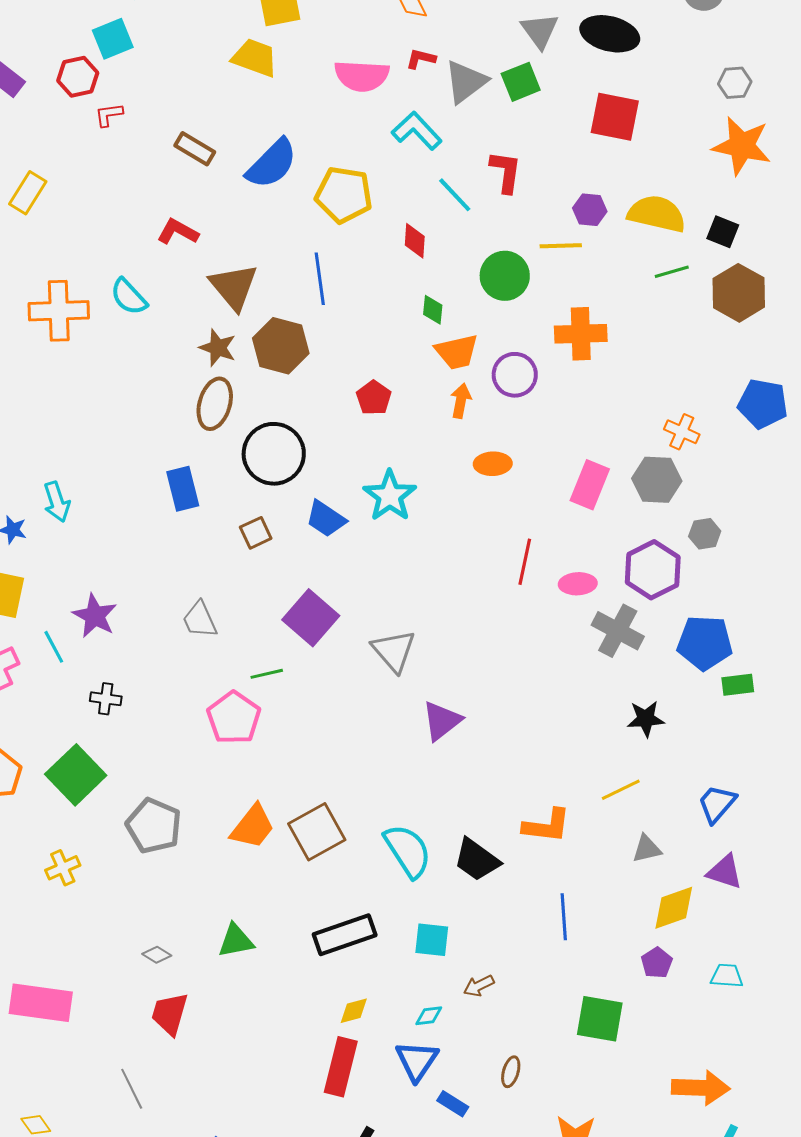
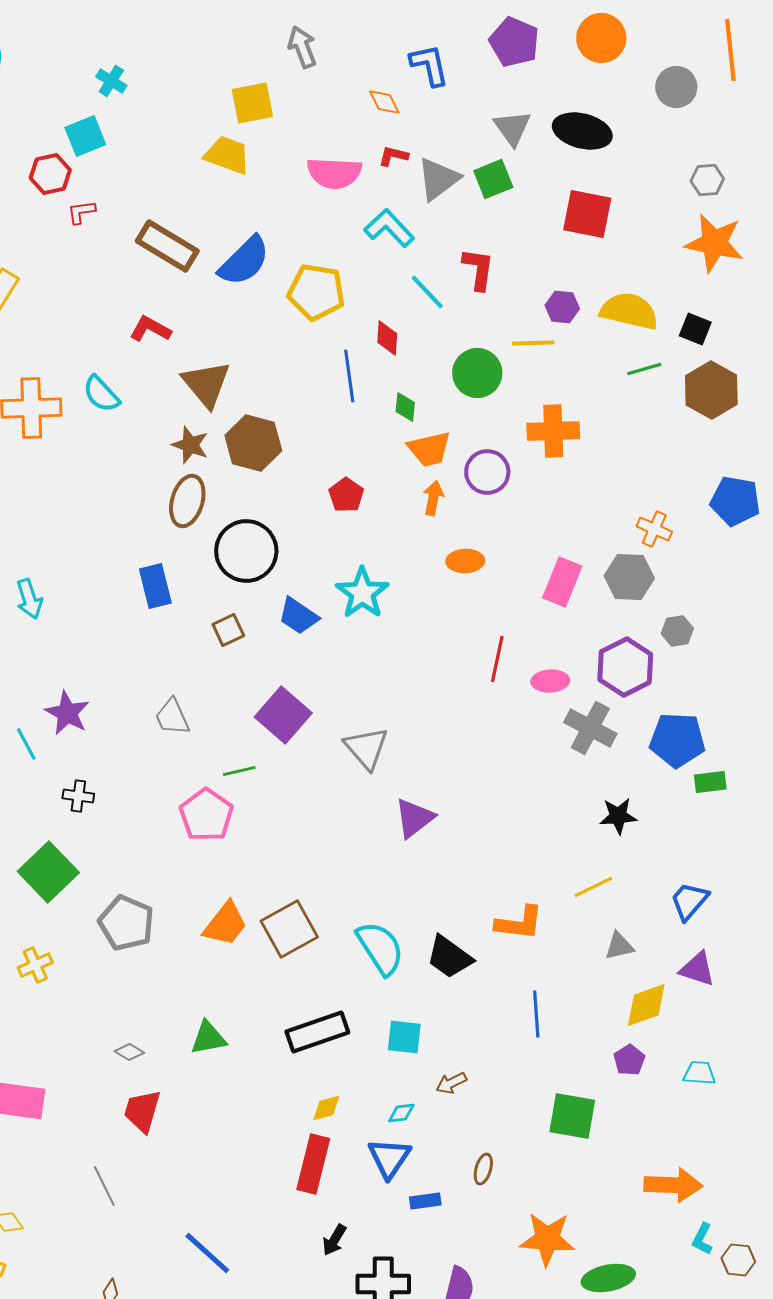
brown rectangle: (195, 149) -> (167, 246), size x1.5
blue line: (320, 279) -> (349, 376), moved
blue rectangle: (453, 1104) -> (425, 1201), turned -40

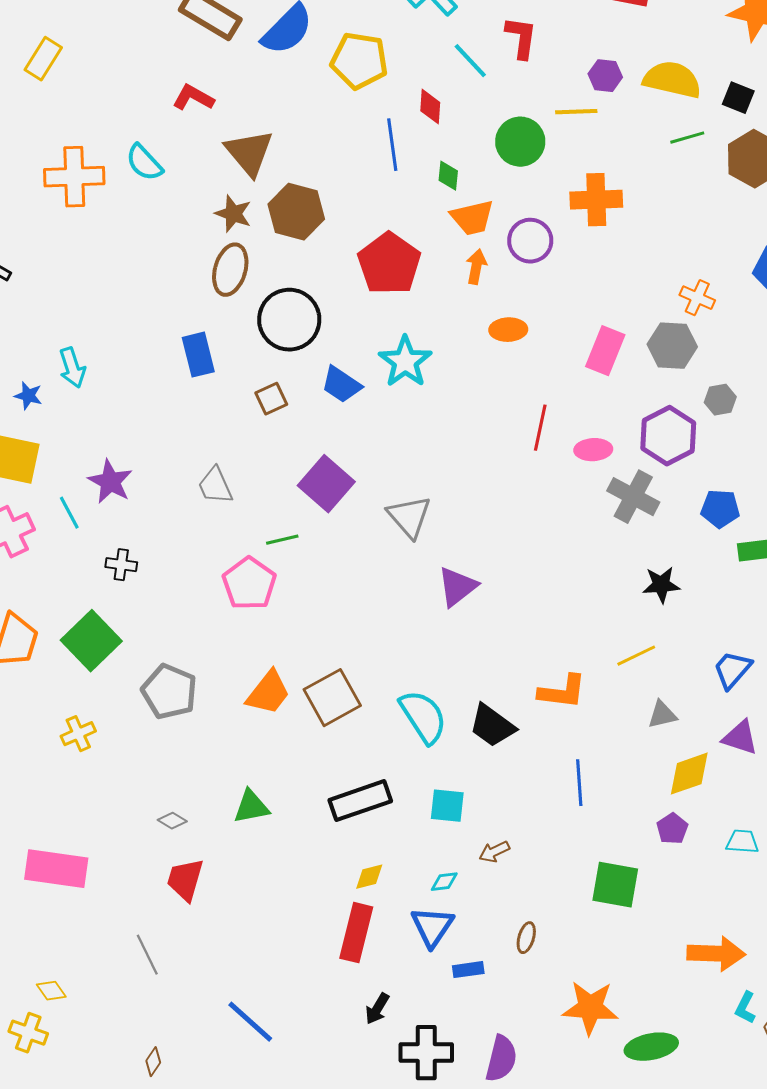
red pentagon: (346, 495) -> (389, 264), size x1.8
blue pentagon: (677, 740) -> (720, 509), size x0.7

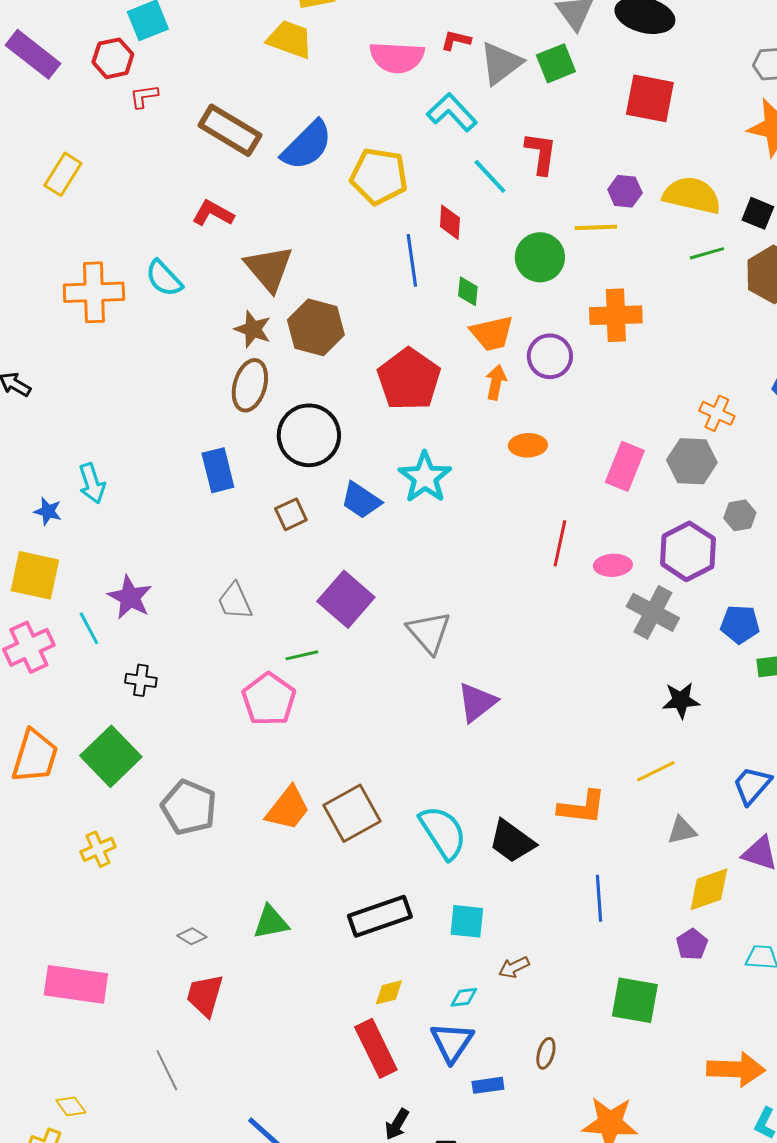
red rectangle: (356, 933) -> (376, 1048), turned -40

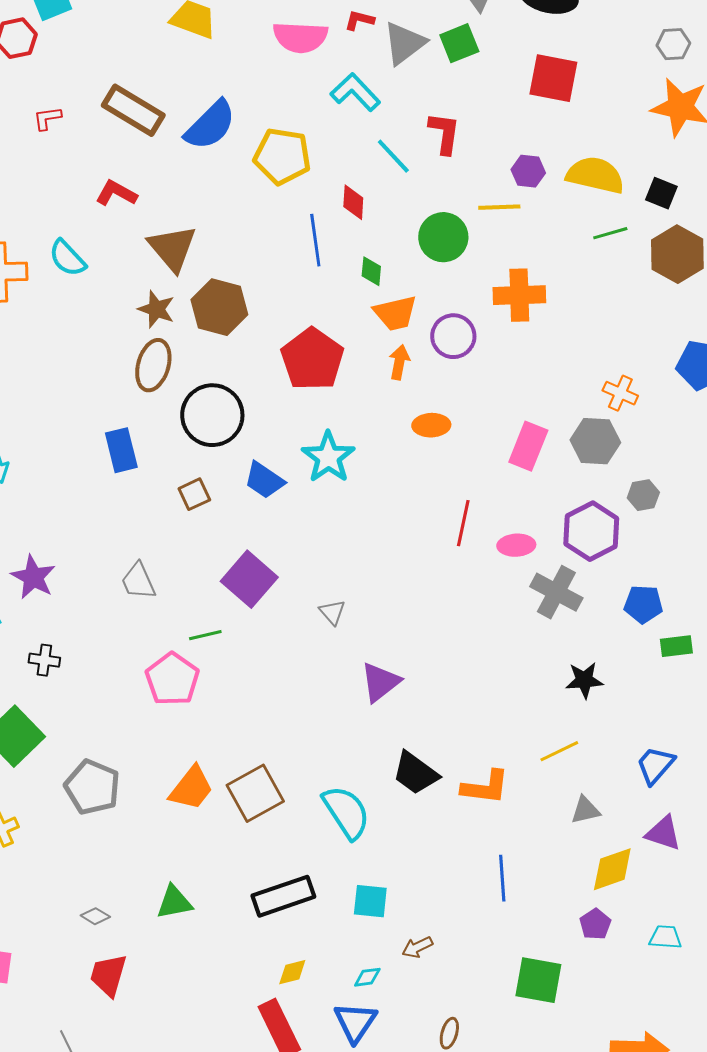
red L-shape: (144, 96) -> (47, 118), moved
gray triangle: (429, 632) -> (332, 612), size x0.6
black trapezoid: (512, 841) -> (415, 773), moved

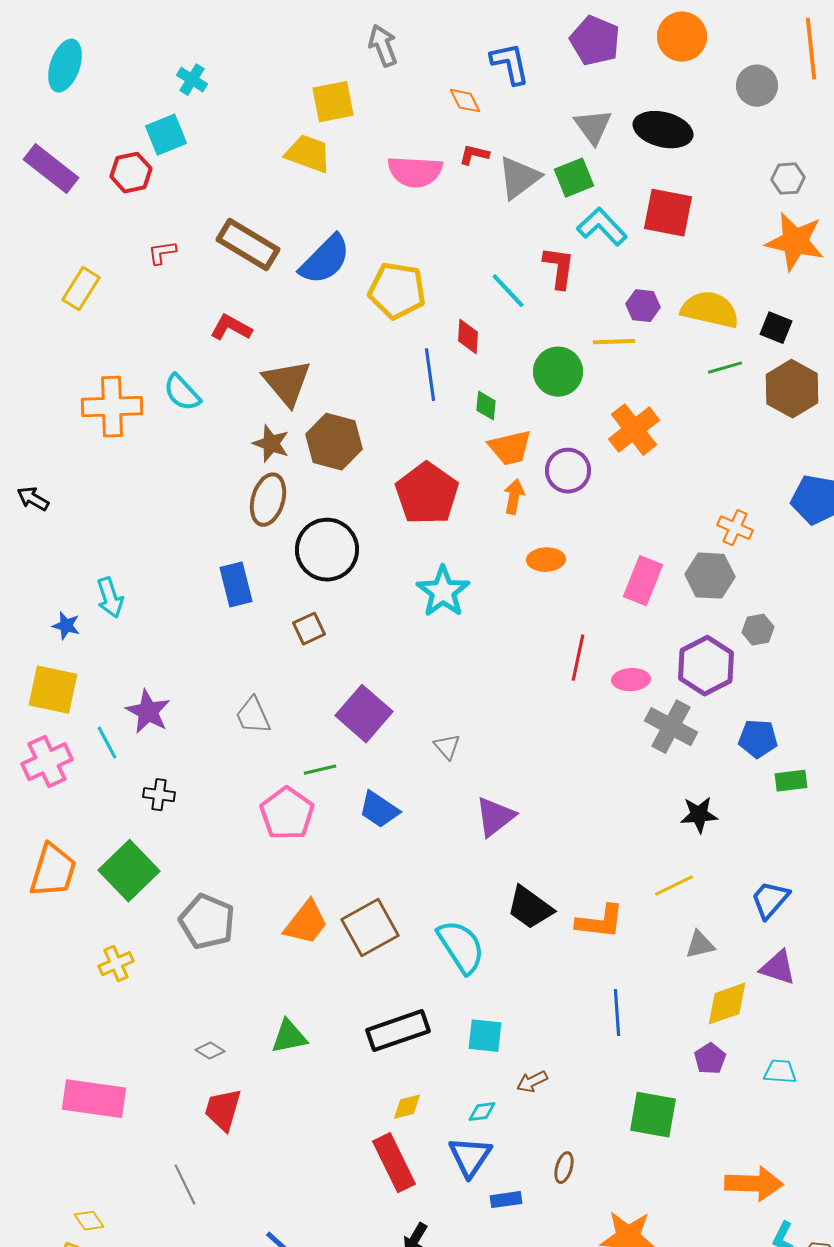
cyan L-shape: (355, 92) -> (602, 227), moved
orange cross: (519, 295) -> (634, 430), turned -36
blue trapezoid: (264, 480) -> (379, 810), moved

